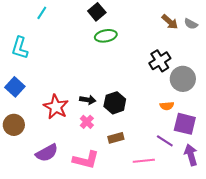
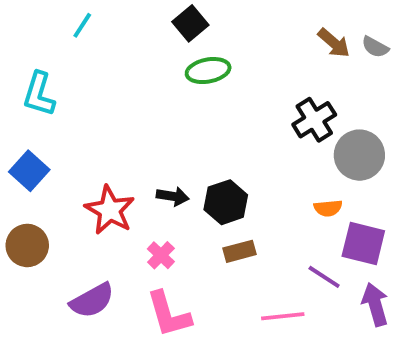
pink cross: (87, 122) -> (161, 255), moved
brown rectangle: (116, 138) -> (240, 251), moved
pink L-shape: (86, 160) -> (169, 314), turned 60

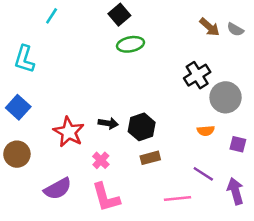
purple square: (363, 243) -> (238, 144), moved, size x0.6

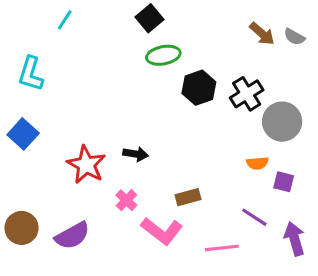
black hexagon: (142, 127) -> (199, 88), moved
purple square: (238, 144) -> (284, 182), moved
brown circle: (17, 154) -> (22, 228), moved
pink L-shape: (106, 197) -> (162, 231), moved, turned -36

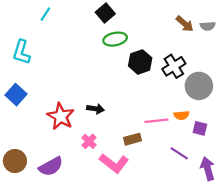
gray semicircle: (294, 37) -> (208, 26), turned -32
pink line: (222, 248) -> (156, 121), moved

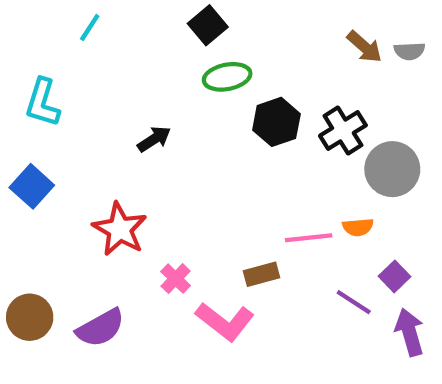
black arrow: (95, 109) -> (154, 139), moved, turned -42
purple square: (200, 128) -> (394, 276), moved, turned 32

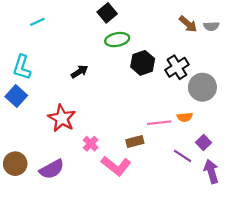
cyan line: (90, 27) -> (37, 22), moved, turned 32
cyan L-shape: (43, 103) -> (22, 67), moved

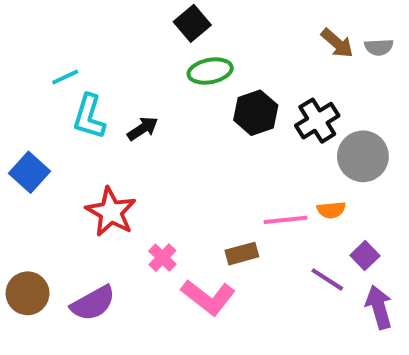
cyan line: (37, 22) -> (65, 77), moved
cyan L-shape: (22, 67) -> (89, 117), moved

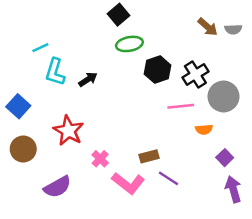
pink line: (286, 220) -> (181, 106), moved
purple line: (327, 279) -> (169, 178), moved
brown circle: (28, 293) -> (23, 149), moved

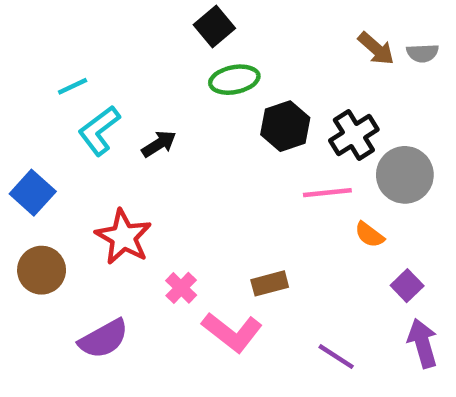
cyan L-shape: (55, 72) -> (99, 131), turned 36
orange semicircle: (204, 129) -> (369, 235), turned 42
purple line: (169, 178) -> (336, 357), moved

